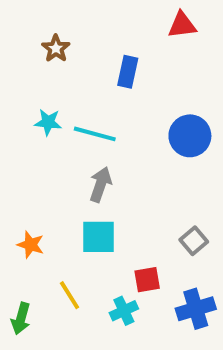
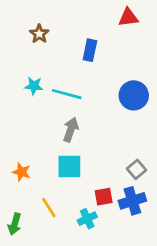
blue cross: (196, 309) -> (132, 201), moved

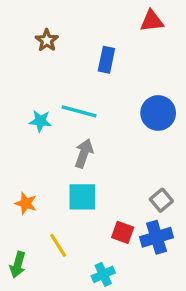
cyan star: (34, 86) -> (40, 121), moved
red square: (104, 197) -> (123, 232), turned 30
cyan cross: (87, 219) -> (103, 274), moved

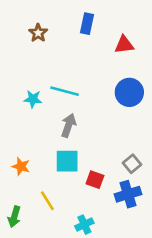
red triangle: (152, 21) -> (124, 45), moved
blue rectangle: (106, 60) -> (87, 24), moved
red square: (123, 232) -> (95, 180), moved

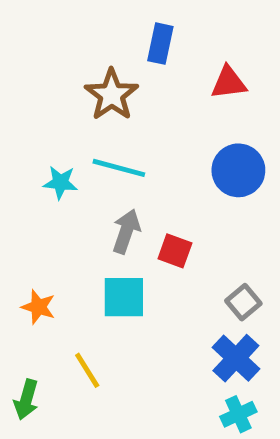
brown star: (38, 33) -> (112, 95), moved, size x1.5
red square: (95, 180) -> (175, 251), moved
blue cross: (128, 194) -> (236, 358), turned -30
cyan cross: (84, 225) -> (238, 414), moved

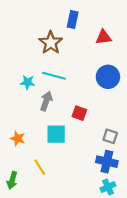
gray arrow: (126, 231) -> (46, 101), moved
gray square: (243, 302) -> (110, 136), turned -32
blue cross: (236, 358) -> (107, 162), turned -30

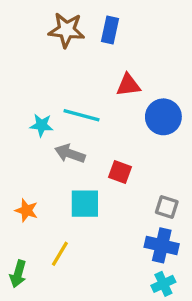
red triangle: (104, 37) -> (128, 85), moved
brown star: (51, 43) -> (67, 30), moved, turned -30
gray arrow: (46, 101) -> (70, 154), turned -90
yellow line: (40, 167) -> (60, 254), turned 63

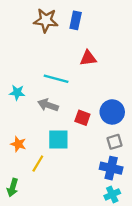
blue circle: (163, 117) -> (112, 112), moved
cyan star: (41, 125) -> (17, 93), moved
gray square: (167, 207) -> (115, 142), turned -35
yellow line: (60, 254) -> (38, 164), moved

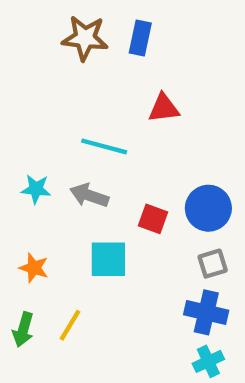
cyan star: (17, 93) -> (36, 189), moved
yellow line: (38, 164) -> (70, 325), moved
green arrow: (13, 188) -> (23, 329), moved

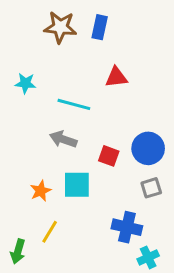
cyan star: (36, 189) -> (25, 83), moved
orange star: (34, 268) -> (41, 191), moved, turned 30
blue cross: (206, 312) -> (127, 227), moved
green arrow: (23, 329) -> (18, 251), moved

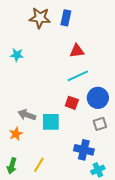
cyan line: (74, 104) -> (78, 76), moved, turned -40
gray arrow: (63, 139) -> (27, 115), moved
orange star: (41, 191) -> (16, 134), moved
yellow line: (50, 232) -> (39, 165), moved

